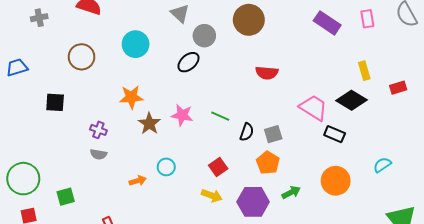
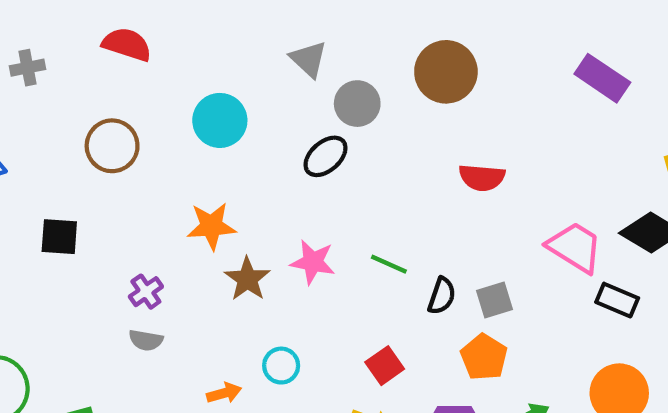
purple cross: (98, 130) -> (146, 292), turned 35

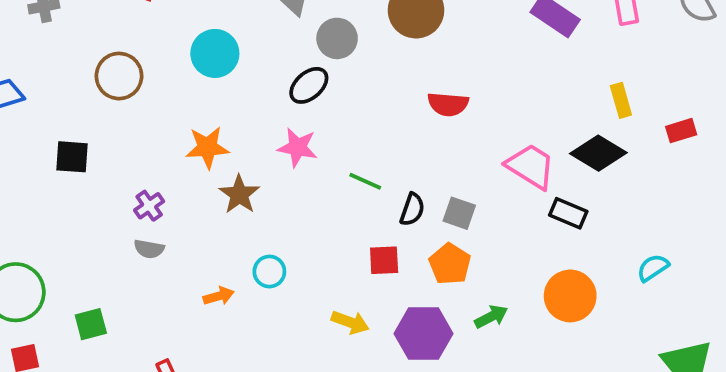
pink star: (313, 262) -> (298, 147), moved
gray square: (495, 300) -> (459, 213), turned 36
red square: (385, 366) -> (384, 260), moved, turned 32

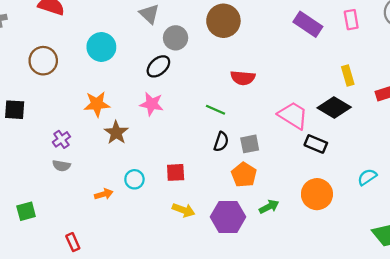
green line: (365, 181) -> (215, 110), moved
gray square: (459, 213) -> (250, 144), turned -30
red square: (384, 260) -> (176, 172), moved

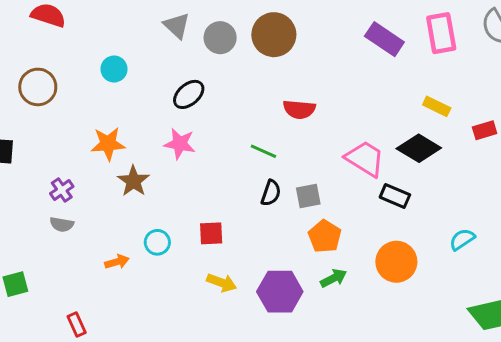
pink rectangle: (351, 20) -> (441, 33), size x1.5
gray circle: (176, 38) -> (220, 38), moved
cyan circle: (101, 47) -> (114, 69), size x0.7
yellow rectangle: (348, 75) -> (437, 106), turned -48
orange pentagon: (244, 175) -> (325, 236), moved

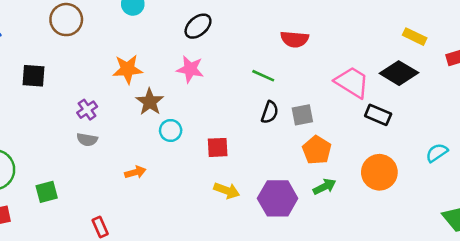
cyan circle: (157, 242) -> (171, 130), moved

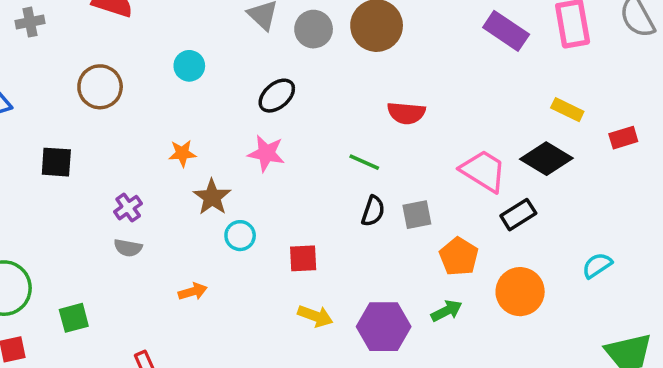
orange star: (128, 69) -> (182, 153), size x0.7
black rectangle: (378, 115) -> (518, 215), turned -55
orange pentagon: (317, 150) -> (459, 257), moved

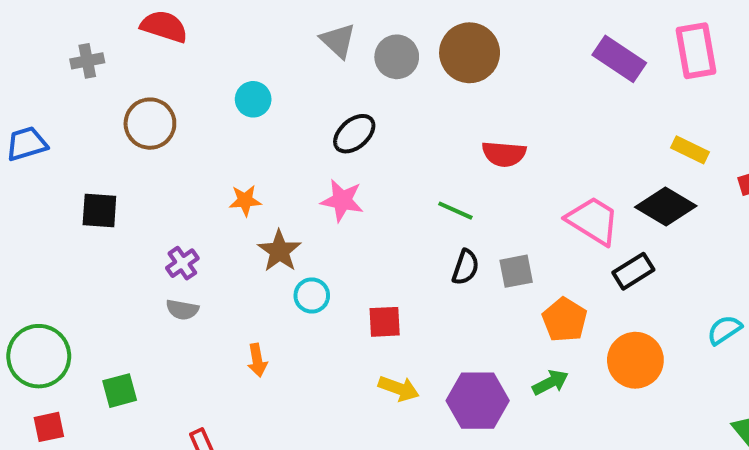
gray cross: (30, 22) -> (87, 61), moved
orange arrow: (193, 292) -> (257, 360), turned 96

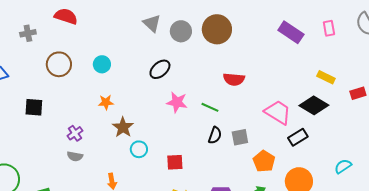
pink rectangle: (696, 51) -> (329, 28), size x0.6
cyan circle: (253, 99) -> (102, 64), moved
pink star: (342, 200) -> (177, 102), moved

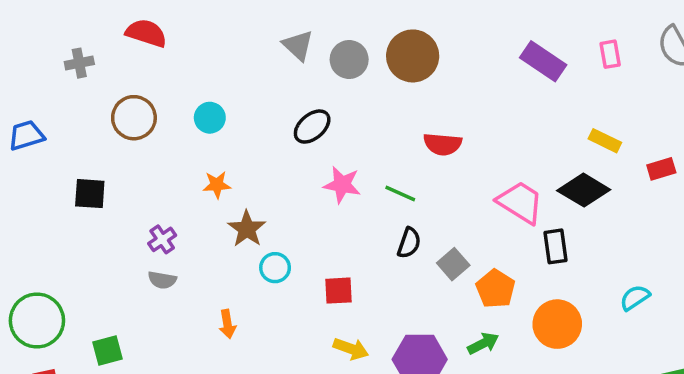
gray square: (240, 137) -> (453, 264), moved, turned -30
black rectangle: (298, 137) -> (555, 246), turned -66

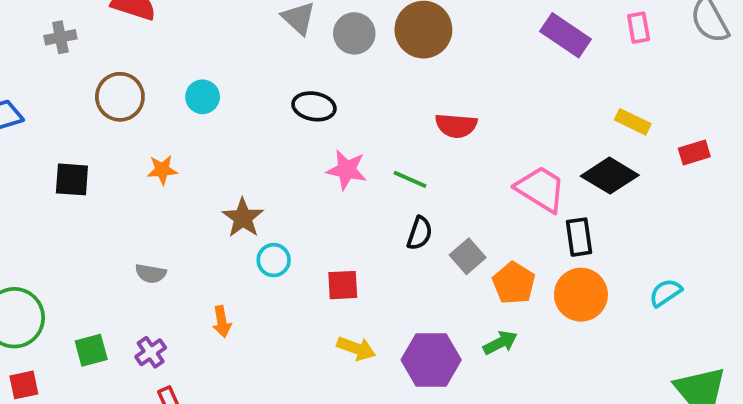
black ellipse: (312, 127) -> (314, 106), turned 51
orange star: (217, 185) -> (162, 170), moved
purple cross: (162, 239) -> (151, 352), moved
orange circle: (557, 324) -> (581, 295), moved

